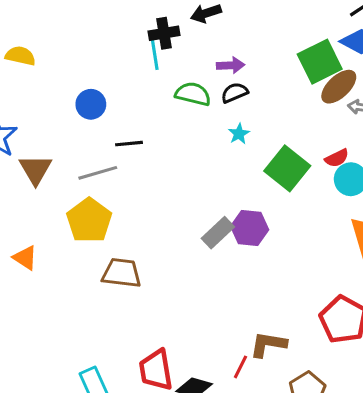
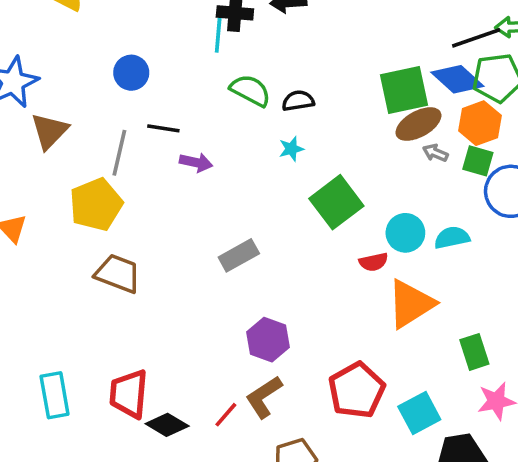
purple arrow: (231, 65) -> (196, 162), moved
red semicircle: (337, 158) -> (374, 262), moved
gray line: (98, 173) -> (119, 153), turned -75
purple hexagon: (250, 228) -> (268, 340), moved
brown L-shape: (268, 344) -> (264, 397), turned -57

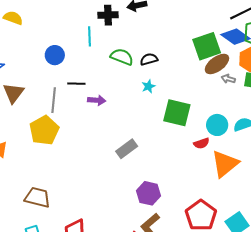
cyan line: (218, 35) -> (89, 36), moved
green square: (336, 202) -> (177, 113), turned -32
brown trapezoid: (118, 274) -> (37, 197), moved

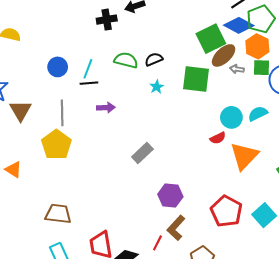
cyan line: (89, 36) -> (88, 69), moved, turned 30
black line: (76, 84) -> (89, 83), moved
green square: (177, 113) -> (196, 79), moved

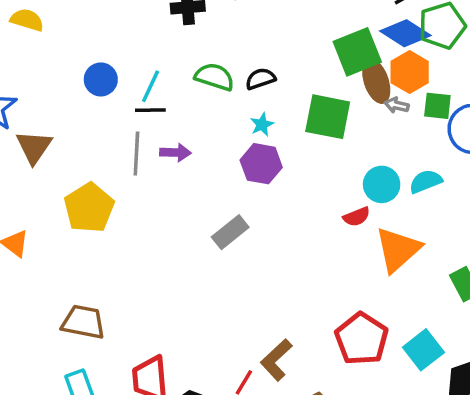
orange hexagon: (257, 46) -> (410, 72), moved
brown ellipse: (224, 55) -> (376, 81), turned -70
gray line: (62, 113) -> (136, 154), moved
purple hexagon: (170, 196) -> (261, 164), moved

